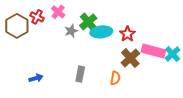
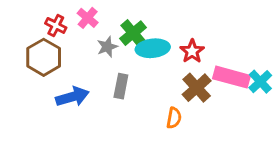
brown hexagon: (17, 26) -> (44, 57), moved
gray rectangle: (80, 74) -> (121, 86), moved
blue arrow: (36, 78) -> (72, 97), moved, size x1.5

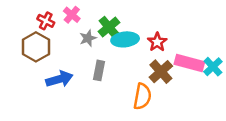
orange semicircle: (174, 118) -> (142, 96), size x1.5

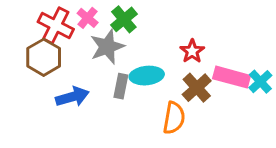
red cross: (46, 21) -> (56, 25), size x1.6
green cross: (109, 27) -> (124, 19), moved
gray star: (88, 38) -> (107, 47), size x1.6
cyan ellipse: (125, 39) -> (147, 76), moved

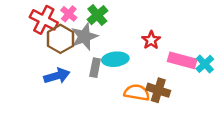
brown hexagon: (44, 57) -> (60, 39), moved
brown cross: (197, 88) -> (158, 90), moved, turned -30
orange semicircle: (174, 118) -> (137, 93), turned -90

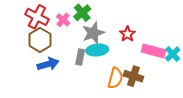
pink cross: (69, 14) -> (63, 20), moved
gray star: (84, 37) -> (93, 33), moved
brown hexagon: (60, 39) -> (40, 40), moved
orange semicircle: (137, 93) -> (115, 78), turned 95

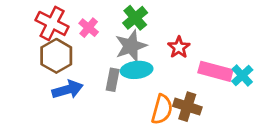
green cross: (82, 13) -> (135, 18), moved

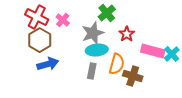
green cross: (135, 18) -> (107, 13), moved
gray rectangle: (113, 80) -> (92, 71), moved
orange semicircle: (162, 109) -> (117, 64), moved

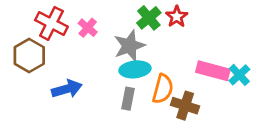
red star: (127, 34) -> (177, 17), moved
brown hexagon: (40, 40) -> (29, 55), moved

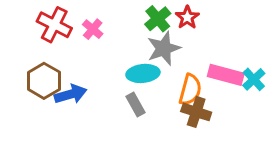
gray star: (129, 46) -> (164, 48), moved
brown hexagon: (29, 55) -> (44, 81), moved
orange semicircle: (163, 89) -> (190, 90), moved
gray rectangle: (128, 99) -> (136, 105), turned -40

